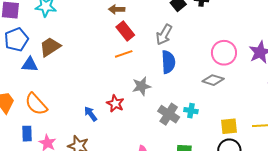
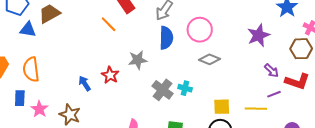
pink circle: (224, 53) -> (200, 30), moved
orange line: (124, 54) -> (109, 24), moved, turned 60
orange semicircle: (36, 104) -> (31, 69), turned 30

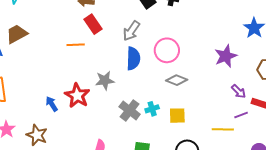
orange line: (109, 24) -> (76, 45), turned -48
red star: (110, 75) -> (77, 96), size x1.4
cyan cross: (185, 88) -> (152, 109), turned -32
yellow square: (222, 107) -> (177, 116), moved

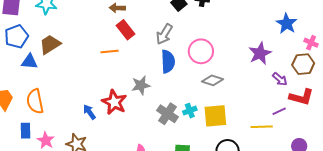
purple arrow: (239, 91) -> (280, 79), moved
yellow square: (177, 116) -> (215, 116), size x1.4

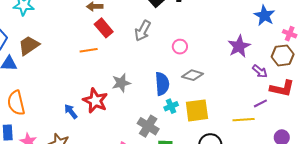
pink circle: (201, 51) -> (180, 47), size x0.6
blue semicircle: (168, 62) -> (162, 84), moved
gray cross: (167, 114) -> (148, 126), moved

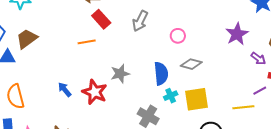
blue arrow: (71, 111) -> (65, 89), moved

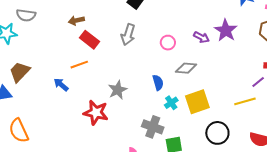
purple arrow: (258, 59) -> (201, 37), moved
blue semicircle: (161, 73) -> (158, 83), size x0.7
blue arrow: (65, 89) -> (61, 85), moved

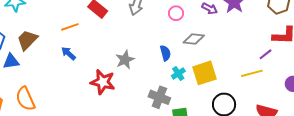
orange line: (79, 65) -> (70, 27), moved

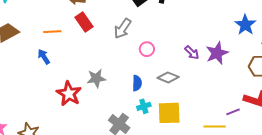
pink circle: (176, 13) -> (147, 49), moved

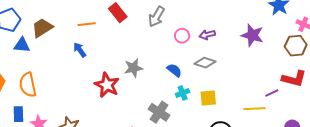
purple arrow: (192, 53) -> (207, 35), moved, turned 126
purple star: (217, 53) -> (252, 35), turned -30
blue semicircle: (137, 83) -> (174, 70), turned -49
yellow square: (169, 113) -> (208, 98), size x0.7

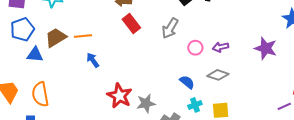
orange line: (87, 24) -> (83, 36), moved
gray star: (133, 68) -> (146, 103), moved

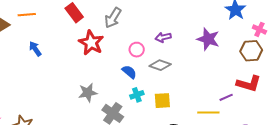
orange line: (83, 36) -> (27, 15), moved
pink circle: (195, 48) -> (137, 50), moved
red star: (120, 96) -> (91, 43), moved

